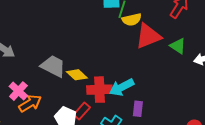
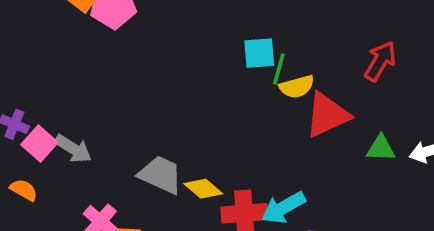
green triangle: (178, 46) -> (381, 148), moved, turned -30

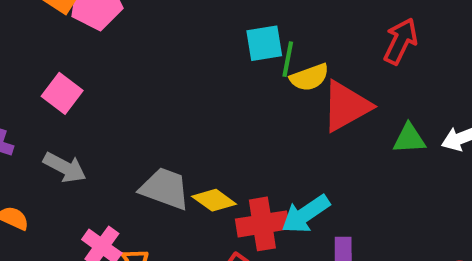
pink square: (39, 144) -> (62, 93), moved

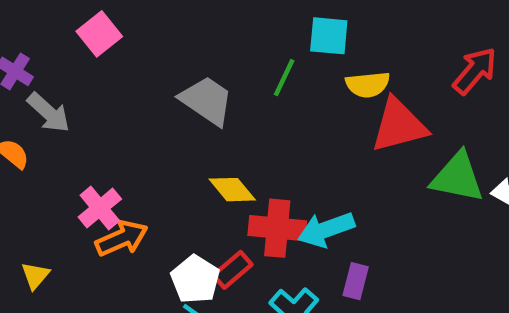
green line: (288, 59) -> (284, 78), moved
green triangle: (409, 139) -> (457, 177), size x1.5
gray arrow: (65, 167) -> (49, 113), moved
gray trapezoid: (165, 189) -> (207, 101), moved

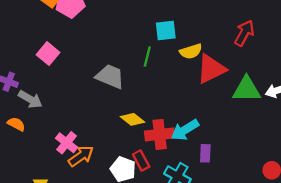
red rectangle: (232, 270) -> (141, 161), turned -66

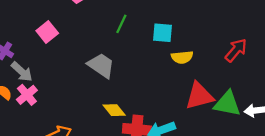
green line: (147, 57) -> (121, 24), moved
red triangle: (211, 69) -> (199, 96), moved
pink cross: (67, 143) -> (27, 95), moved

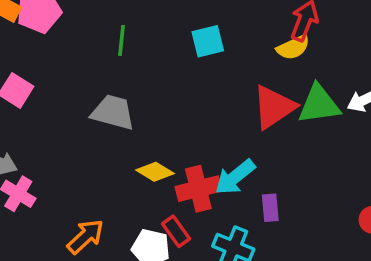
cyan square: (163, 33) -> (208, 41), moved
yellow semicircle: (182, 57) -> (293, 47), moved

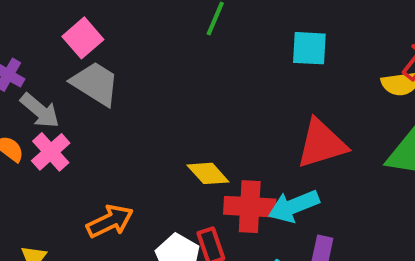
red triangle: (274, 107) -> (322, 144), moved
gray trapezoid: (113, 112) -> (95, 83), moved

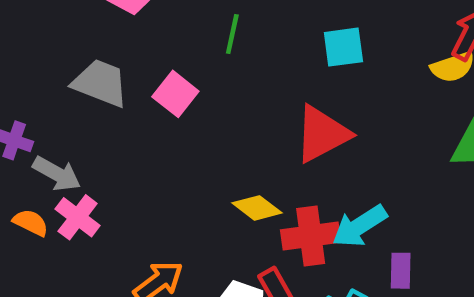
pink square: (83, 38) -> (175, 94), moved
gray trapezoid: (95, 83) -> (100, 83), moved
red triangle: (322, 144) -> (322, 134), moved

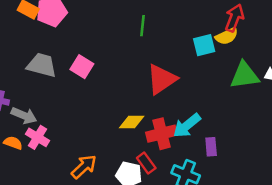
green line: (232, 34) -> (143, 26), moved
cyan square: (343, 47) -> (204, 45), moved
yellow diamond: (257, 208) -> (132, 122), turned -30

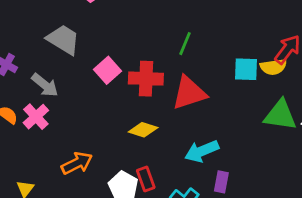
green line: (143, 26) -> (185, 44), moved
pink square: (82, 67) -> (108, 70), moved
gray arrow: (24, 116) -> (45, 85), moved
red cross: (162, 134) -> (146, 79), moved

